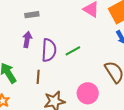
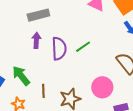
gray rectangle: (32, 15) -> (38, 15), size x1.5
brown line: (38, 77) -> (43, 91), moved

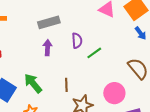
purple semicircle: (59, 49) -> (77, 41), moved, size x0.7
brown line: (43, 91) -> (66, 85), moved

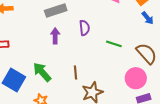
green line: (94, 53) -> (114, 44), moved, turned 56
pink circle: (114, 93) -> (136, 78), moved

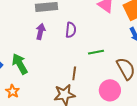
green line: (114, 44) -> (96, 52), turned -42
brown line: (75, 72) -> (74, 73), moved

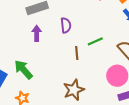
brown line: (74, 73) -> (77, 53), moved

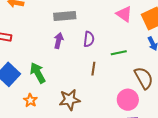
green line: (95, 41) -> (119, 53), moved
brown star: (74, 90) -> (70, 100), moved

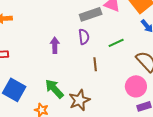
gray rectangle: (65, 16) -> (91, 14), moved
green arrow: (38, 73) -> (54, 89), moved

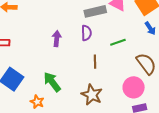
brown star: (79, 100) -> (92, 95), moved, turned -30

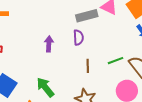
green line: (118, 42) -> (115, 61), moved

